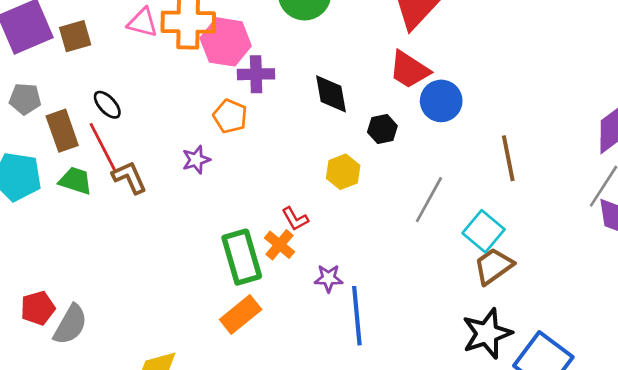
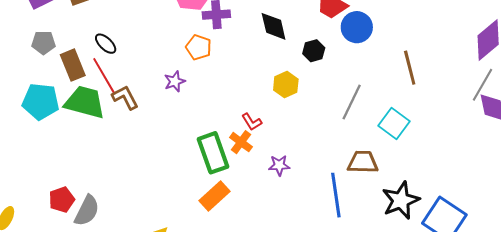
green trapezoid: (75, 181) -> (85, 102), size x1.6
brown trapezoid: (494, 266) -> (363, 162), moved, turned 40
blue line: (357, 316) -> (336, 195), moved

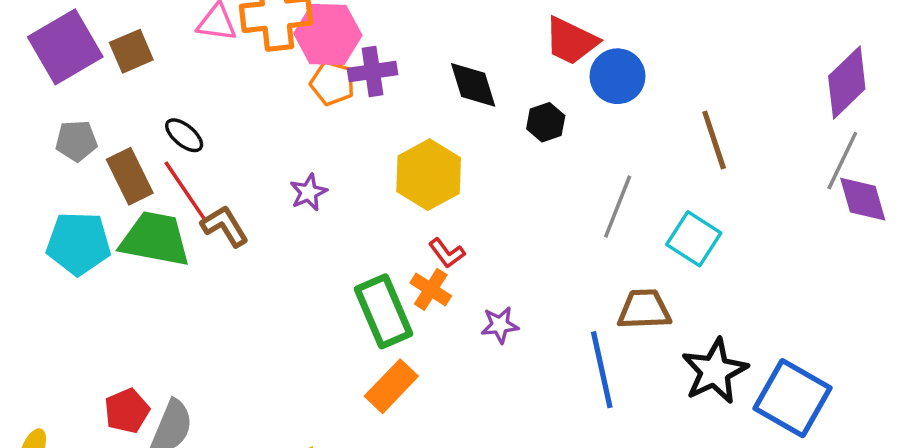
orange pentagon: (199, 47) -> (332, 83), moved
yellow hexagon: (286, 85) -> (429, 175), moved, size x1.5

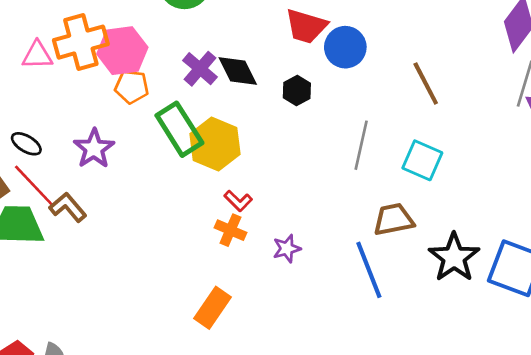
purple cross: (373, 71) -> (200, 69), moved, turned -32
purple star: (309, 192) -> (94, 149), moved, size x1.4
green rectangle: (384, 311) -> (179, 129), moved

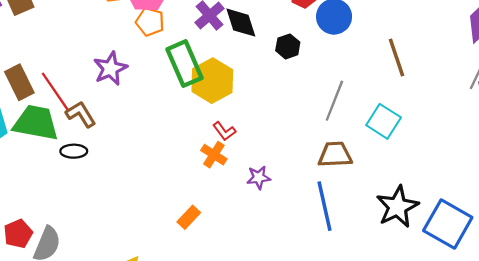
black ellipse: (26, 144) -> (74, 151), moved, turned -40
brown trapezoid: (394, 219) -> (335, 155), moved
orange rectangle: (212, 308) -> (189, 217), size x0.7

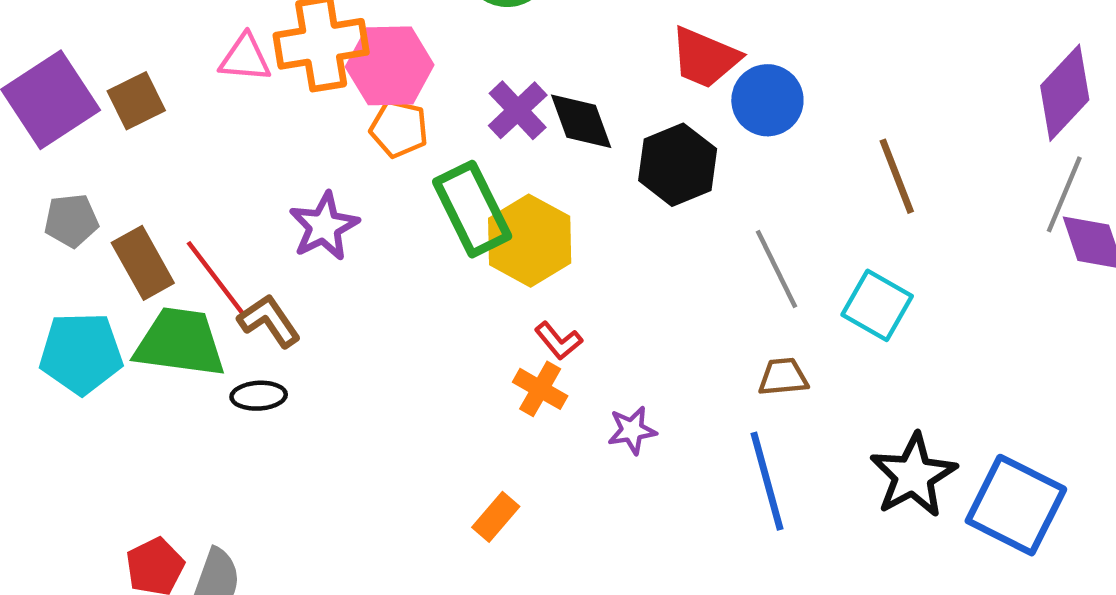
black hexagon: (288, 46) -> (678, 165), size x1.6
gray line: (334, 101) -> (776, 269), turned -45
brown trapezoid: (335, 155) -> (783, 377), size x0.7

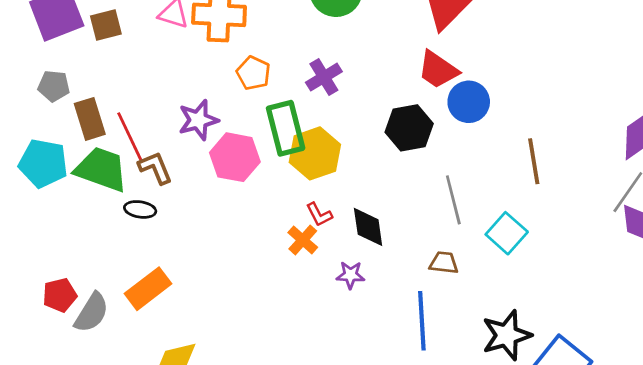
pink hexagon: (390, 66) -> (235, 157), moved
black diamond: (581, 121) -> (368, 227), moved
orange rectangle: (496, 517) -> (148, 289), moved, size x1.6

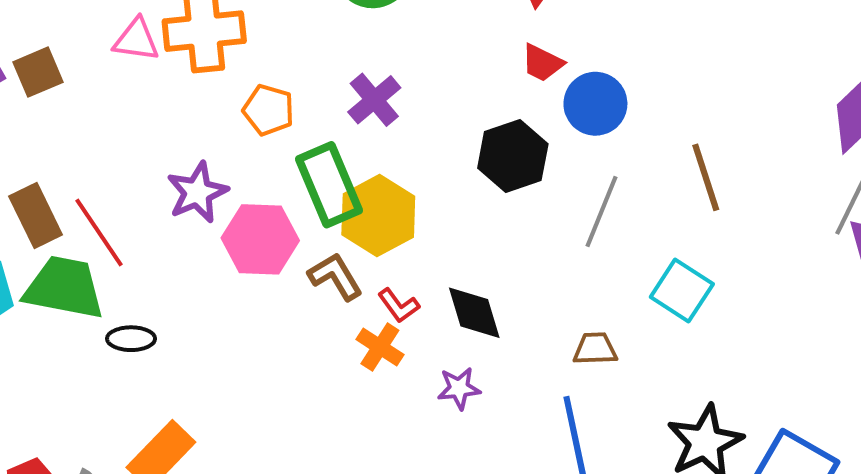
red trapezoid: (438, 70) -> (542, 63), size x0.7
brown L-shape: (155, 168) -> (335, 277), moved
gray line: (453, 200) -> (602, 211), moved, turned 45

